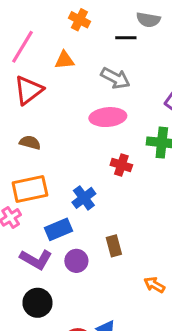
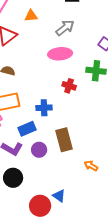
gray arrow: (115, 78) -> (65, 28), turned -66
blue cross: (84, 198) -> (44, 108), turned 35
brown rectangle: (114, 246) -> (64, 140), size x1.6

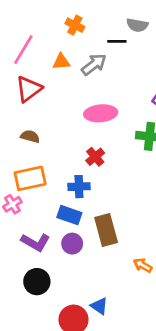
gray arrow: (65, 28) -> (94, 64), moved
red cross: (69, 86) -> (95, 157), moved, turned 32
blue rectangle: (27, 129) -> (69, 215), moved, turned 42

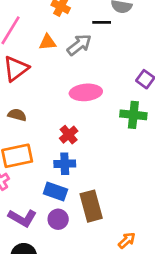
red cross: (95, 157) -> (69, 135), moved
orange arrow: (143, 265) -> (127, 240), turned 108

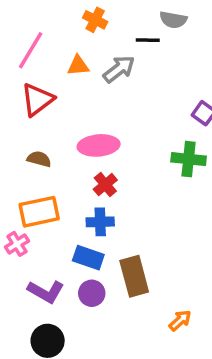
pink ellipse: (86, 92) -> (99, 145), moved

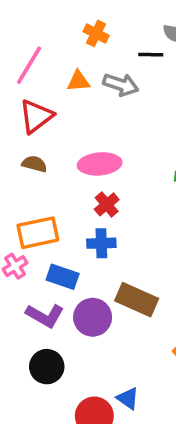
gray arrow: (119, 69) -> (121, 85), turned 56
brown semicircle: (39, 159) -> (34, 164), moved
blue rectangle: (88, 258) -> (63, 277), moved
brown rectangle: (134, 276) -> (137, 300), turned -51
purple circle: (92, 293) -> (93, 317), size x1.4

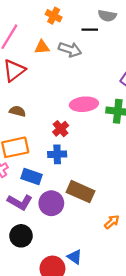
brown semicircle: (34, 164) -> (18, 111), moved
pink ellipse: (100, 164) -> (84, 104), moved

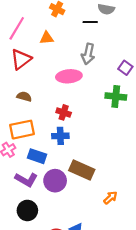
gray arrow: (70, 49) -> (88, 54), moved, turned 84
pink ellipse: (84, 104) -> (69, 76), moved
red cross: (61, 129) -> (64, 112), turned -32

